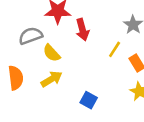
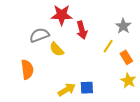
yellow arrow: (52, 79) -> (67, 90), moved
blue square: (89, 100) -> (87, 88), turned -32

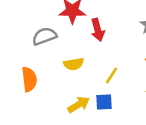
yellow line: (108, 46) -> (112, 75), moved
yellow semicircle: (57, 49) -> (74, 64), moved, turned -56

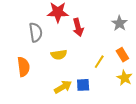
gray semicircle: (44, 36) -> (36, 32), turned 102
yellow line: (112, 75) -> (99, 62), moved

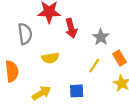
gray star: (119, 23) -> (101, 37), moved
yellow arrow: (63, 87) -> (41, 93), moved

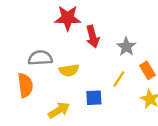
gray semicircle: (25, 34) -> (40, 58), moved, turned -85
blue square: (77, 91) -> (94, 98), moved

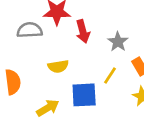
gray semicircle: (40, 58) -> (30, 30), moved
blue square: (94, 98) -> (84, 95), size x1.5

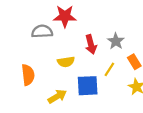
red arrow: (83, 31) -> (91, 44), moved

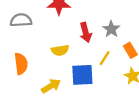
gray semicircle: (42, 31) -> (21, 20), moved

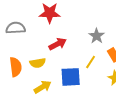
red arrow: (86, 32) -> (58, 44), moved, turned -102
yellow semicircle: (60, 50) -> (38, 63), moved

